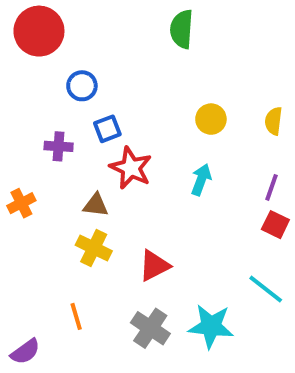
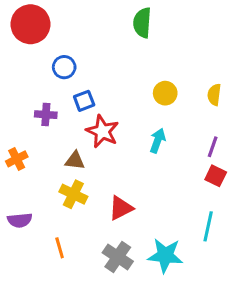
cyan line: (266, 289) -> (208, 226), turned 64
purple semicircle: (25, 352) -> (20, 220), moved, turned 30

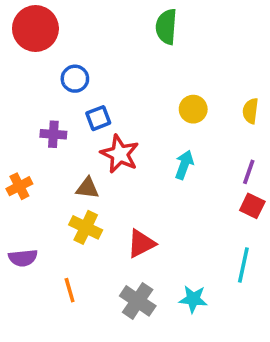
cyan star: (165, 255) -> (193, 299), size x0.7

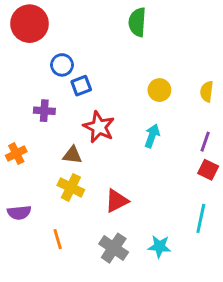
blue square: (98, 118) -> (81, 86), moved

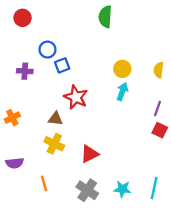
red circle: (30, 24) -> (23, 18), size x0.6
purple cross: (44, 111) -> (25, 71), moved
cyan arrow: (152, 136) -> (122, 92), moved
cyan line: (201, 218) -> (154, 188), moved

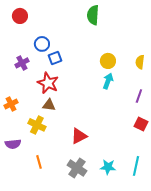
purple cross: (25, 71) -> (22, 63), turned -32
red star: (76, 97) -> (48, 83), moved
red square: (160, 130) -> (141, 124), moved
yellow cross: (54, 144) -> (37, 125), moved

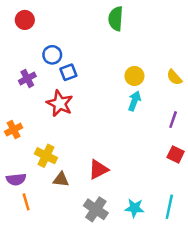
yellow semicircle: (140, 62) -> (174, 77), turned -48
brown triangle: (49, 105) -> (61, 179), moved
orange line: (39, 162) -> (26, 202), moved

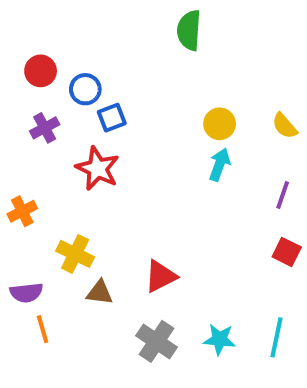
red circle: (25, 20) -> (41, 71), moved

